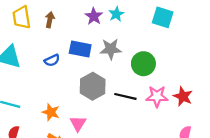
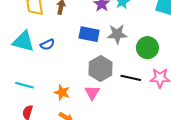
blue semicircle: (52, 60) -> (47, 45), moved
pink triangle: (78, 123) -> (92, 92), moved

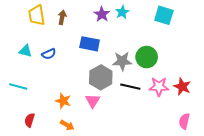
gray star: (117, 34) -> (122, 61), moved
cyan triangle: (23, 41) -> (25, 51), size x0.6
cyan line: (24, 85) -> (18, 87), moved

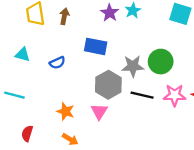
blue semicircle: (49, 54) -> (57, 63), moved

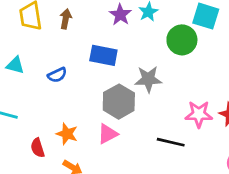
green circle: (161, 62) -> (182, 40), moved
black line: (142, 95) -> (171, 142), moved
pink triangle: (99, 111) -> (108, 134), turned 30
red semicircle: (27, 133) -> (38, 148), moved, turned -35

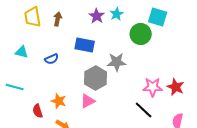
black line: (171, 142) -> (144, 110), moved, turned 30

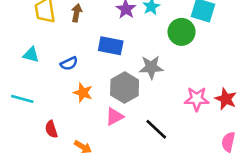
orange star: (59, 101) -> (83, 93), moved
black line: (144, 110) -> (156, 129), moved

